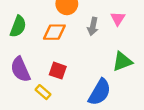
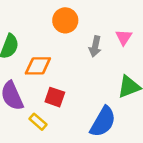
orange diamond: (54, 32) -> (38, 66), moved

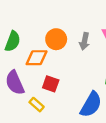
orange circle: (65, 20) -> (56, 39), moved

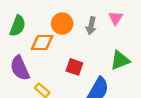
red square: (51, 84) -> (74, 67), moved

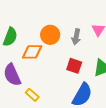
red square: (74, 67) -> (74, 66), moved

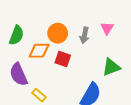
red square: (74, 66) -> (63, 59), moved

